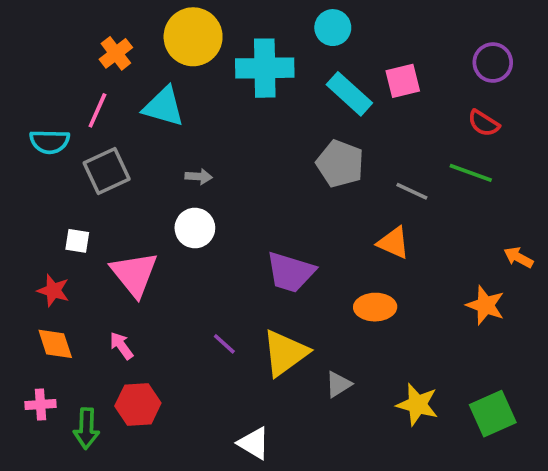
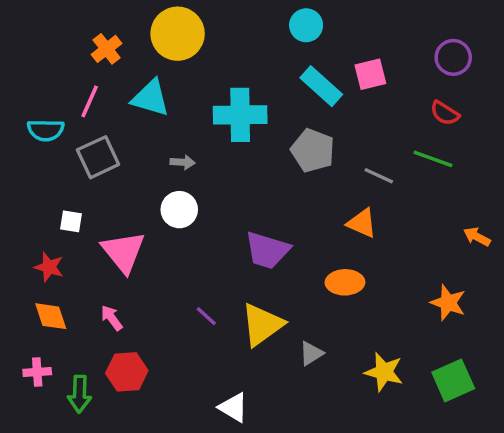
cyan cross: (265, 68) -> (240, 115), moved
orange star: (485, 305) -> (448, 303), moved

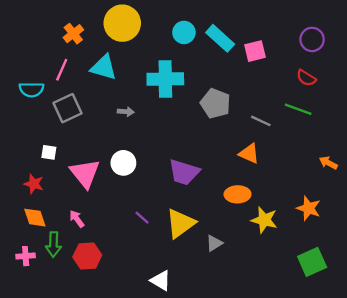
cyan circle: (306, 25) -> (184, 32), moved
cyan rectangle: (321, 86) -> (220, 38), moved
white circle: (179, 210) -> (123, 163), moved
yellow star: (384, 372) -> (264, 220), moved
green arrow: (79, 394) -> (54, 244), moved

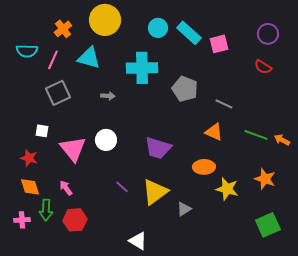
cyan semicircle: (31, 90) -> (27, 51), moved
green line: (298, 109) -> (256, 135), moved

